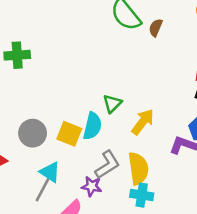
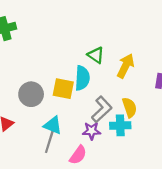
green triangle: (112, 104) -> (96, 55), turned -30
yellow semicircle: (138, 168) -> (130, 107), size x0.7
cyan cross: (142, 195) -> (120, 125), moved

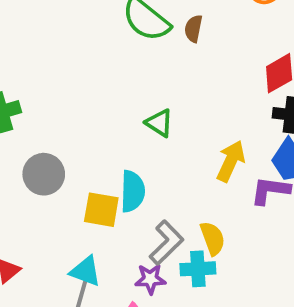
green triangle: (96, 55) -> (159, 123), moved
yellow arrow: (126, 66) -> (231, 161), moved
gray circle: (31, 94) -> (44, 174), moved

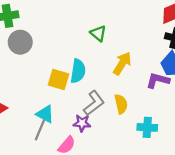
yellow arrow: (231, 161) -> (122, 63), moved
gray circle: (44, 174) -> (20, 42), moved
cyan cross: (198, 269) -> (147, 127), moved

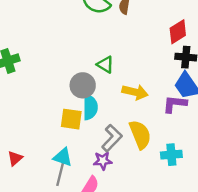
gray circle: (20, 42) -> (83, 85), moved
yellow arrow: (122, 63) -> (135, 92), turned 80
yellow semicircle: (121, 104) -> (140, 135), size x1.4

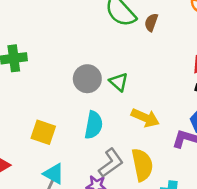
gray circle: (83, 85) -> (87, 79), moved
yellow square: (71, 119) -> (43, 132), moved

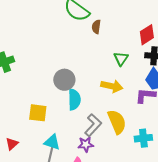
brown semicircle: (151, 22) -> (96, 27), moved
gray circle: (87, 79) -> (64, 80), moved
green triangle: (119, 82) -> (121, 59), moved, turned 35

